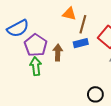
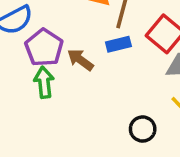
brown arrow: (58, 53) -> (80, 60), turned -56

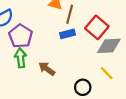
brown arrow: (80, 60) -> (47, 69), moved

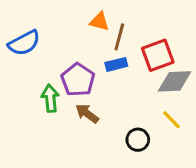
red square: (97, 27) -> (158, 55), turned 30
purple pentagon: (21, 36) -> (78, 80), moved

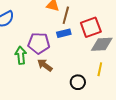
purple pentagon: (78, 80) -> (39, 43), turned -30
yellow line: (172, 120) -> (100, 69), turned 56

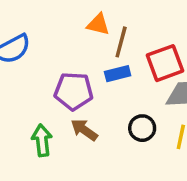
green arrow: (21, 55) -> (42, 140), moved
black circle: (78, 82) -> (142, 128), moved

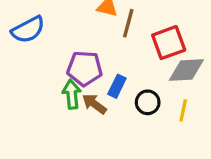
blue rectangle: (118, 74) -> (117, 86), moved, turned -50
green arrow: (42, 140) -> (72, 94), moved

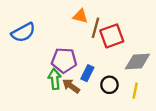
red square: (169, 43) -> (112, 36), moved

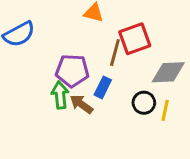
brown line: (96, 28) -> (115, 52), moved
black circle: (109, 85) -> (144, 103), moved

